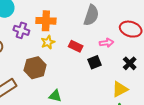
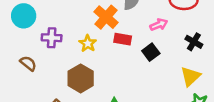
orange cross: (46, 21) -> (106, 17), moved, turned -36

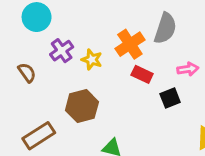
purple cross: (52, 38) -> (62, 51), turned 36
yellow star: (88, 43) -> (92, 60), moved, turned -30

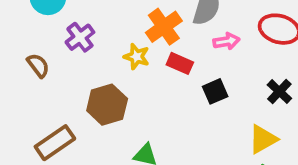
yellow star: (92, 60) -> (137, 57), moved
pink arrow: (188, 69) -> (226, 41), moved

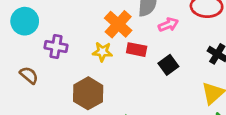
purple cross: (80, 37) -> (56, 47), turned -30

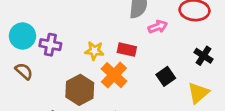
cyan circle: (25, 21) -> (23, 36), moved
orange cross: (118, 24) -> (114, 75), moved
black square: (168, 65) -> (166, 76), moved

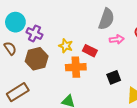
orange cross: (114, 75) -> (76, 67), turned 30
brown hexagon: (80, 90) -> (37, 59), moved

